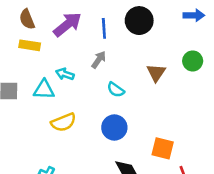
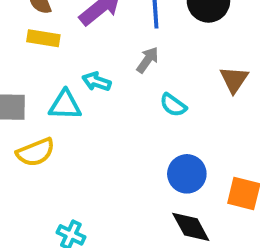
yellow semicircle: (63, 122) -> (36, 152), moved
blue circle: (114, 128) -> (187, 174), moved

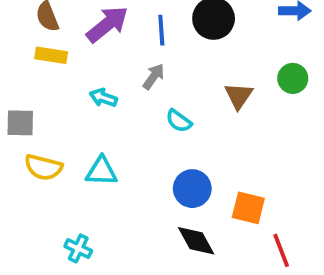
cyan triangle: (65, 105) -> (101, 171), moved
yellow semicircle: (36, 152) -> (43, 167), turned 36

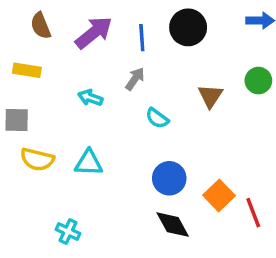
yellow rectangle: (51, 55) -> (27, 70), moved
orange square: (248, 208) -> (219, 195), turned 32
red line: (281, 250) -> (253, 213), moved

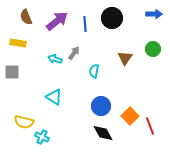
gray arrow: (135, 79) -> (74, 53), moved
cyan semicircle: (157, 118) -> (94, 71), turned 64
yellow semicircle: (37, 159) -> (24, 122), moved
cyan triangle: (89, 163) -> (54, 97), turned 30

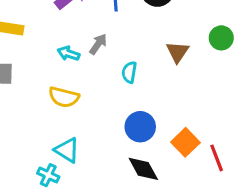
cyan triangle: (54, 97) -> (67, 150), moved
yellow semicircle: (24, 122) -> (64, 97), moved

